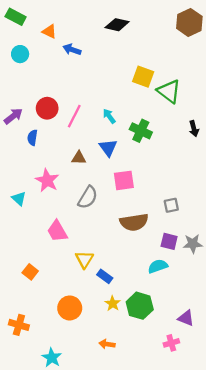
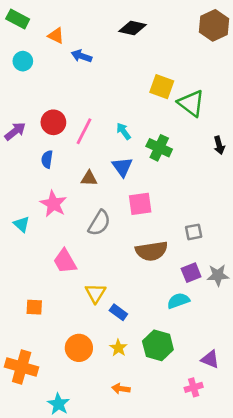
blue semicircle: (32, 138) -> (47, 159), moved
purple square: (169, 241) -> (191, 273), turned -36
orange square: (30, 272) -> (34, 307), turned -35
yellow star: (113, 303) -> (118, 348), moved
orange cross: (19, 325) -> (22, 367), size x1.4

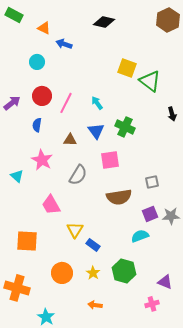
cyan circle: (23, 61) -> (37, 62), moved
green cross: (159, 148) -> (125, 127), moved
orange square: (34, 307) -> (27, 241), size x1.6

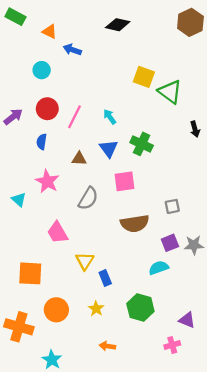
blue rectangle: (93, 245) -> (105, 278), turned 32
orange circle: (62, 273) -> (56, 310), moved
yellow star: (93, 273) -> (96, 309), moved

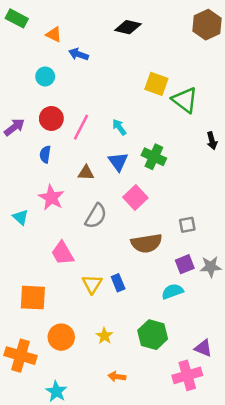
pink square: (125, 181) -> (135, 198), turned -35
blue rectangle: (105, 278) -> (118, 283), moved
pink cross: (172, 345) -> (187, 375), size x1.6

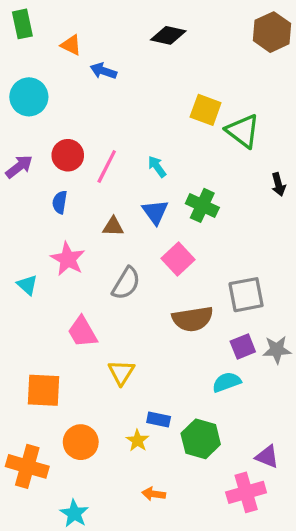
green rectangle: (17, 18) -> (22, 24), turned 50
cyan circle: (45, 76) -> (29, 97), moved, size x1.5
gray square: (187, 225) -> (246, 295), size x1.6
blue rectangle: (118, 283) -> (159, 419), moved, turned -56

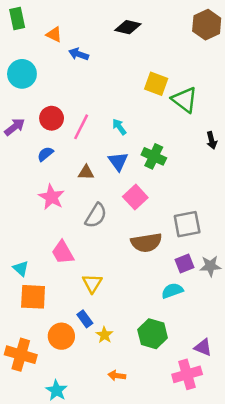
blue semicircle: (60, 202) -> (45, 154), turned 42
cyan triangle: (27, 285) -> (21, 268), moved
blue rectangle: (159, 419) -> (85, 319), moved, turned 42

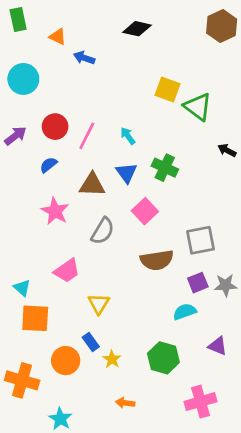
black arrow: (212, 140) -> (227, 150), turned 133
brown triangle: (86, 172) -> (92, 185), size x1.5
pink trapezoid: (63, 252) -> (67, 271), turned -95
purple triangle: (203, 347) -> (218, 346), moved

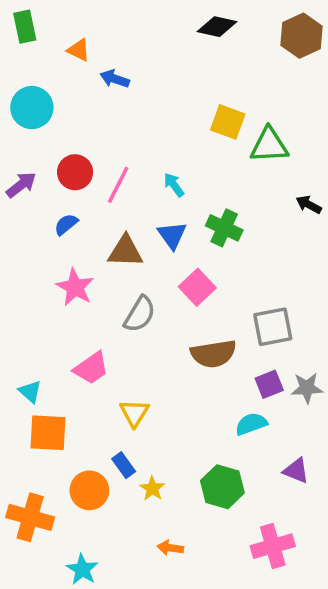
black diamond: (137, 29) -> (217, 27), moved
green triangle: (198, 107) -> (269, 145), turned -40

